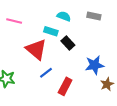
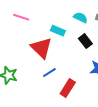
cyan semicircle: (64, 16) -> (80, 18), moved
black rectangle: (68, 43) -> (85, 41), moved

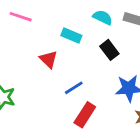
red triangle: (41, 48) -> (49, 59), size x0.6
blue line: (49, 73) -> (74, 88), moved

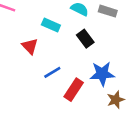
red rectangle: (85, 115) -> (74, 90), moved

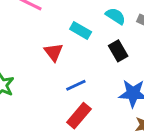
red rectangle: (74, 90) -> (79, 116), moved

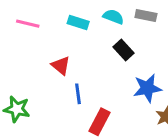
cyan rectangle: (81, 31) -> (78, 22), moved
blue line: (76, 85) -> (78, 94), moved, turned -60

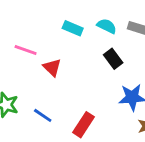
pink line: (28, 24) -> (26, 50), moved
blue line: (78, 94) -> (43, 115), moved, turned -54

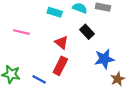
red triangle: (52, 67) -> (61, 42), moved
red rectangle: (84, 125) -> (60, 66), moved

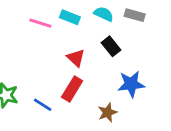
pink line: (21, 32) -> (40, 23), moved
brown star: (118, 79) -> (107, 112), moved

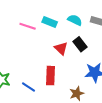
red triangle: (76, 58) -> (61, 48), moved
red rectangle: (72, 89) -> (51, 76), turned -30

